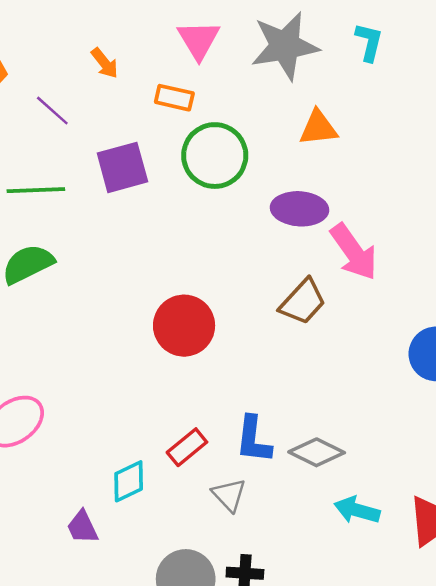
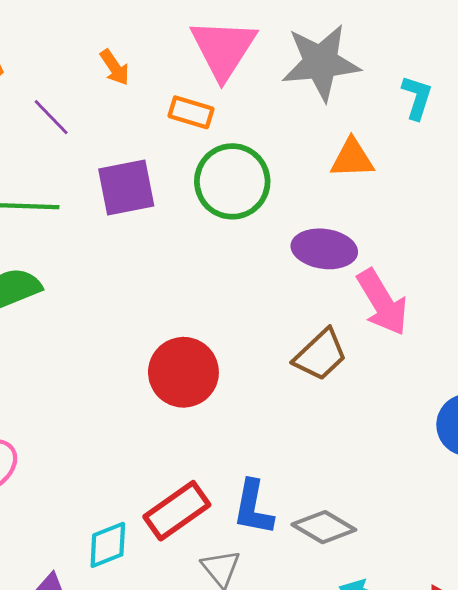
pink triangle: (199, 40) -> (223, 49), size x1.4
cyan L-shape: (369, 42) -> (417, 97), moved
red rectangle: (187, 447) -> (177, 511), size x1.4

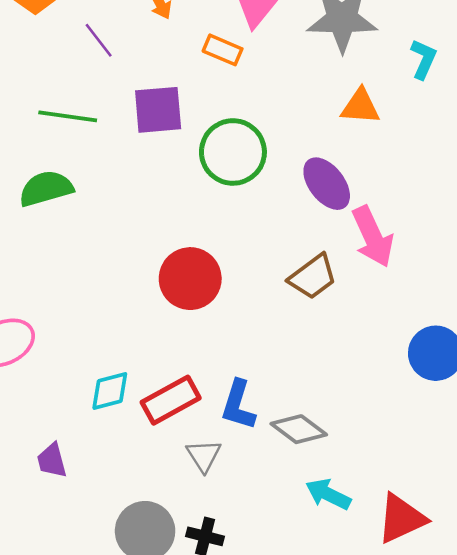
green circle: (232, 181) -> (233, 152), moved
purple ellipse: (324, 249) -> (327, 184), turned 38
cyan diamond: (108, 545) -> (110, 391), moved

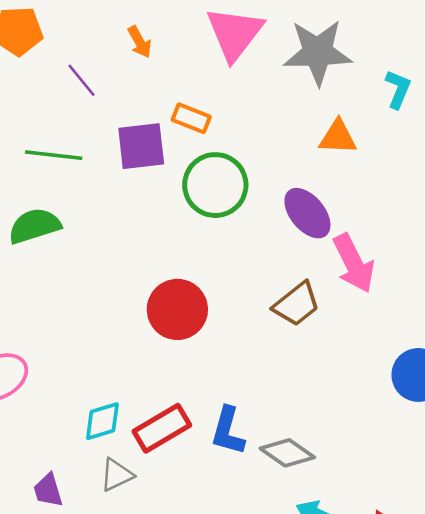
orange rectangle: (223, 50) -> (191, 118), moved
gray triangle: (204, 455) -> (117, 475), moved, turned 39

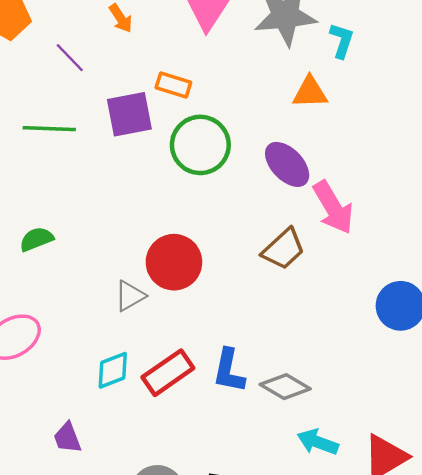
cyan L-shape: (398, 89) -> (342, 41), moved
green semicircle: (35, 226) -> (36, 239), moved, size x0.7
gray triangle: (117, 475) -> (130, 296), moved

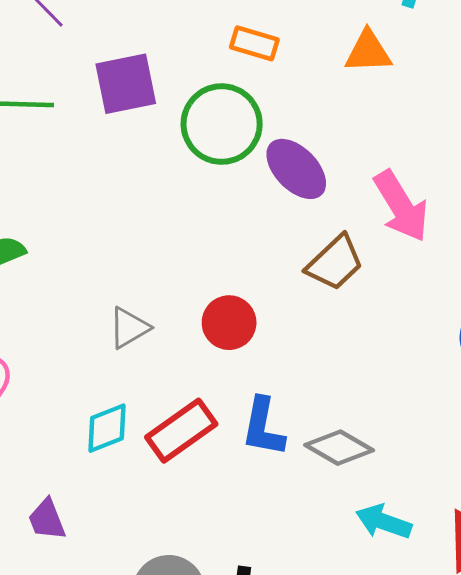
orange rectangle: (173, 85) -> (254, 43), moved
purple ellipse: (287, 164) -> (296, 169), moved
red circle: (174, 262) -> (229, 323), moved, size x0.7

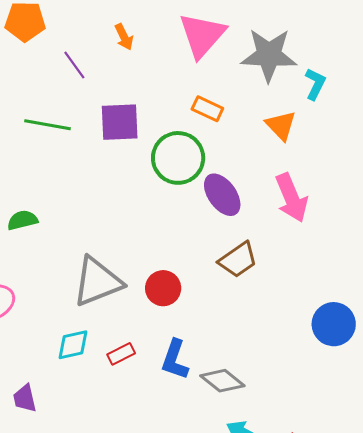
orange triangle: (368, 52) -> (281, 125), turned 40
pink arrow: (401, 206) -> (292, 198), moved
gray triangle: (129, 328) -> (97, 282), size x1.8
red rectangle: (181, 431) -> (121, 354), size x0.6

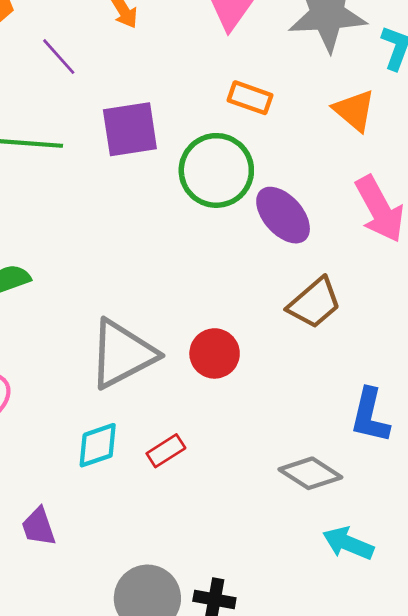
blue L-shape: (175, 360) -> (370, 416), moved

